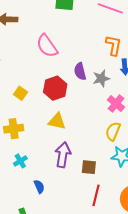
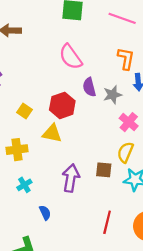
pink semicircle: (47, 46) -> (71, 57), moved
yellow triangle: (57, 121) -> (52, 133), moved
brown square: (89, 167) -> (104, 170), moved

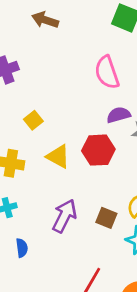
purple semicircle: (89, 87) -> (118, 115), turned 72
red hexagon: (62, 105) -> (98, 150), moved

